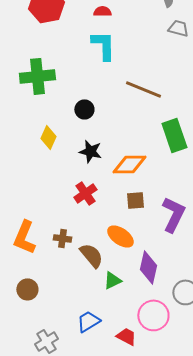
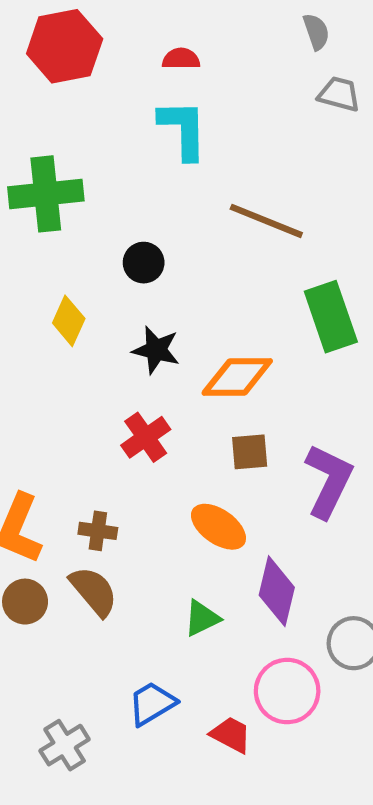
brown semicircle: (91, 255) -> (94, 591), moved
brown circle: (27, 289) -> (25, 602), moved

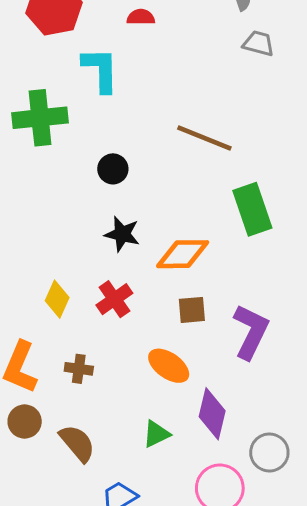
cyan L-shape: (183, 129) -> (100, 70), moved
yellow diamond: (69, 321) -> (57, 299), moved
brown semicircle: (94, 591) -> (77, 443), moved

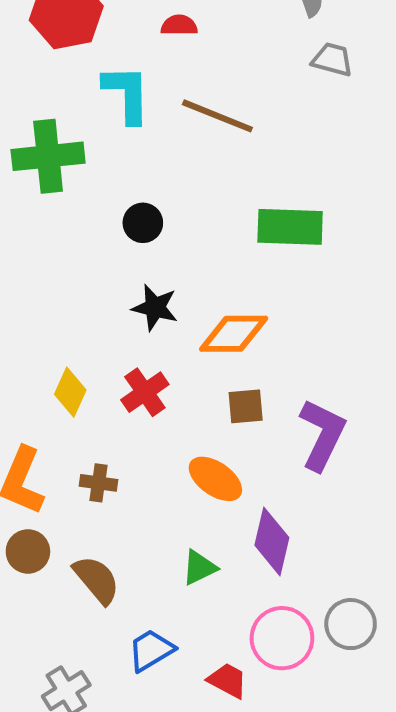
brown line: (204, 138) -> (217, 116), moved
green rectangle: (252, 209) -> (290, 227), moved, turned -69
gray circle: (269, 452) -> (351, 624), moved

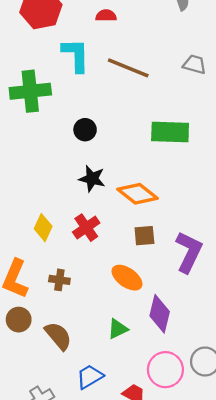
gray trapezoid: (332, 60) -> (195, 64), moved
orange diamond: (234, 334) -> (137, 194), turned 39

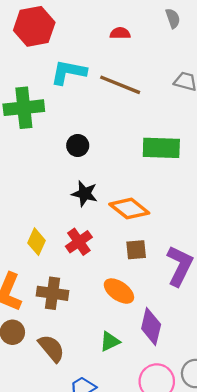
red semicircle: (106, 15) -> (120, 33), moved
cyan L-shape: (76, 55) -> (69, 72), turned -78
brown cross: (59, 280) -> (53, 293), size x1.5

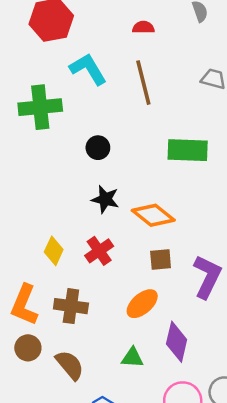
cyan L-shape: (69, 72) -> (88, 69), turned 48
brown line: (120, 85) -> (143, 83), turned 54
orange ellipse: (119, 291) -> (142, 304), turned -76
green triangle: (110, 341) -> (132, 358), turned 30

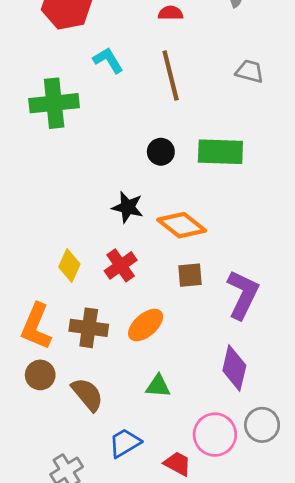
cyan L-shape: (88, 69) -> (108, 60), size x0.7
black circle: (98, 148) -> (161, 152), moved
orange ellipse: (142, 304) -> (146, 325), moved
purple diamond: (177, 342) -> (234, 368), moved

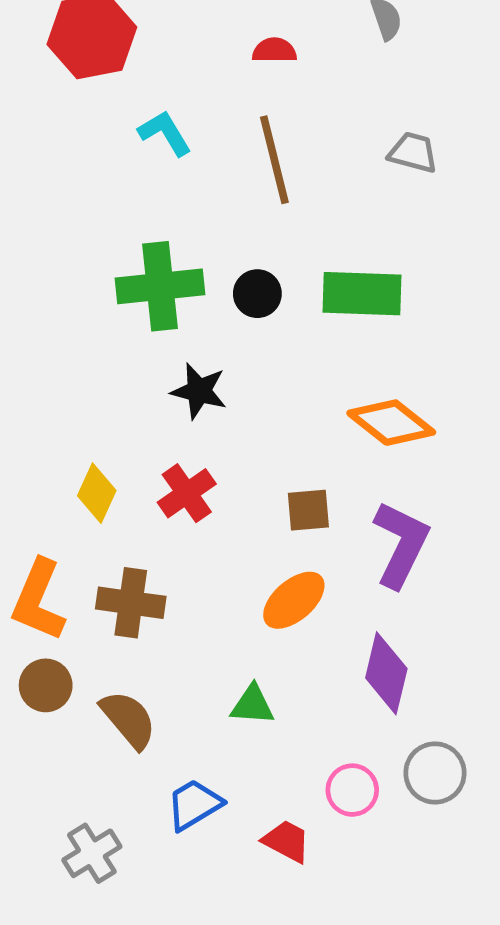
green cross: (54, 103) -> (160, 286), moved
orange diamond: (182, 225) -> (391, 423), moved
orange ellipse: (146, 325) -> (294, 600), moved
pink circle: (215, 435) -> (352, 790), size x0.7

